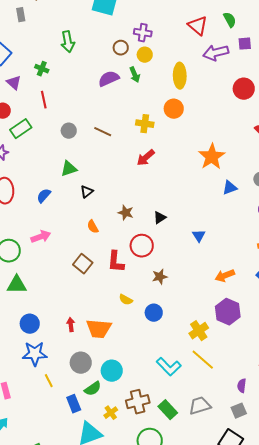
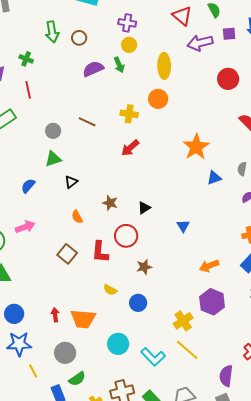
brown circle: (121, 48) -> (79, 38), moved
gray circle: (69, 131) -> (53, 131), moved
cyan circle: (112, 371) -> (118, 344), moved
purple semicircle: (242, 386) -> (226, 376), size x1.5

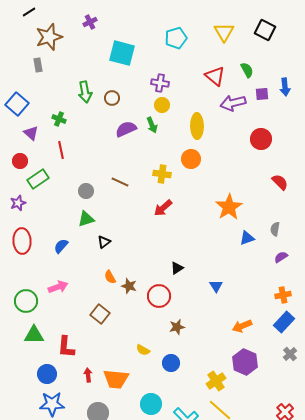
brown star: (110, 203) -> (129, 286), moved
red L-shape: (100, 252) -> (66, 347), moved

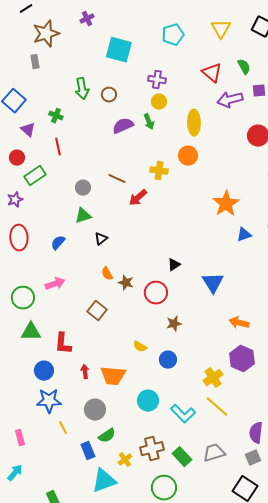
red arrow: (163, 208) -> (138, 198), moved
blue triangle: (216, 286) -> (213, 283), size x1.6
orange arrow: (242, 326) -> (239, 323), turned 36

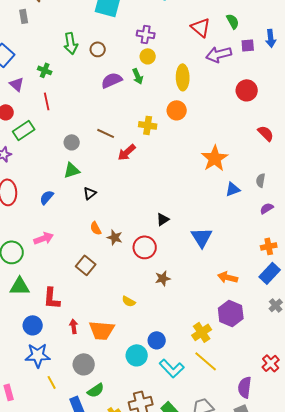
blue circle: (168, 360) -> (157, 340), moved

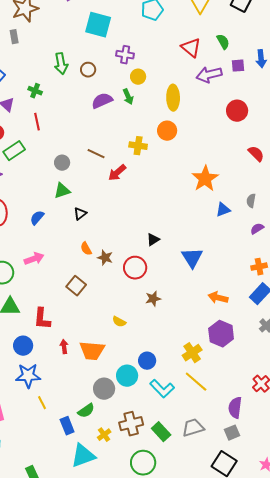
purple cross: (146, 34) -> (125, 55), moved
gray circle: (84, 364) -> (104, 389), moved

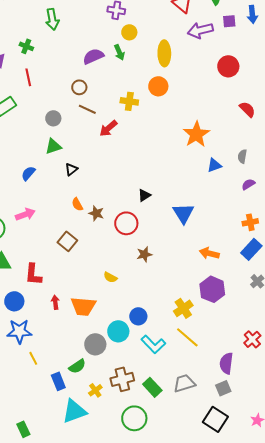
brown circle: (88, 70) -> (79, 87), moved

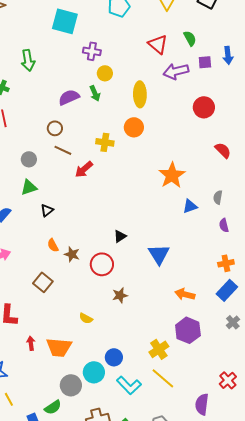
purple semicircle: (248, 184) -> (224, 225), turned -72

